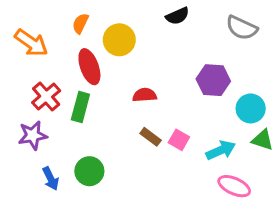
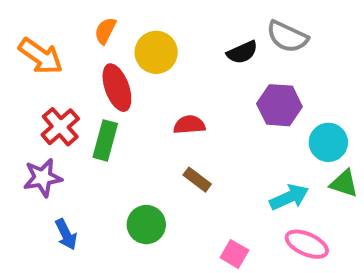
black semicircle: (177, 16) -> (242, 52), moved
gray semicircle: (242, 28) -> (287, 37), moved
pink square: (179, 140) -> (234, 254), moved
green circle: (89, 171) -> (146, 225), moved

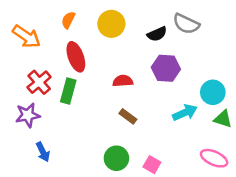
yellow circle: (156, 52) -> (111, 24), moved
purple hexagon: (279, 105) -> (166, 68), moved
cyan arrow: (289, 197) -> (185, 113), moved
green circle: (146, 225) -> (116, 158), moved
pink ellipse: (307, 244) -> (214, 158), moved

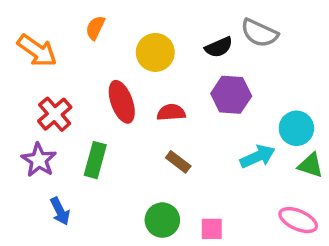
yellow circle: (111, 24) -> (155, 52), moved
red ellipse: (76, 57) -> (122, 102), moved
green rectangle: (68, 91) -> (95, 160), moved
purple star: (28, 115) -> (39, 160), turned -30
pink square: (152, 165) -> (212, 229), turned -30

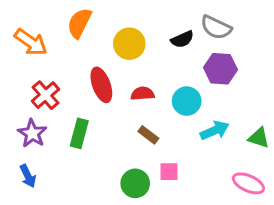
orange semicircle: (95, 28) -> (79, 23), size x1.5
purple hexagon: (231, 95) -> (220, 69), moved
cyan circle: (296, 128) -> (187, 101), moved
blue arrow: (60, 211) -> (28, 176), moved
pink square: (212, 229) -> (169, 172), moved

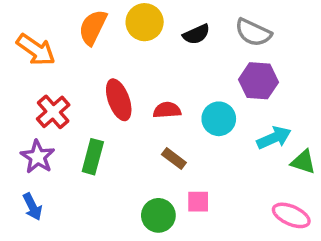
black semicircle: (182, 39) -> (196, 34), moved
yellow circle: (129, 44) -> (145, 22), moved
cyan arrow: (215, 130) -> (274, 138), moved

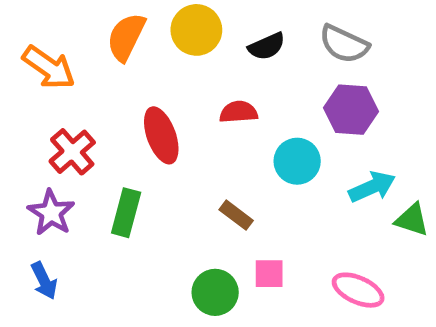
red semicircle: (167, 110) -> (239, 112), moved
pink ellipse: (291, 215) -> (358, 290), moved

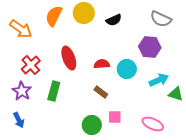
gray semicircle: (344, 44) -> (161, 19), moved
red semicircle: (239, 112) -> (102, 64), moved

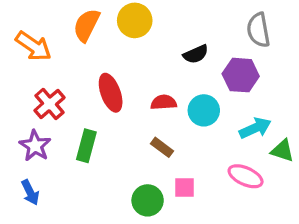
gray semicircle: (161, 19) -> (258, 30), turned 55
black semicircle: (114, 20) -> (196, 54), moved
pink ellipse: (153, 124) -> (246, 176), moved

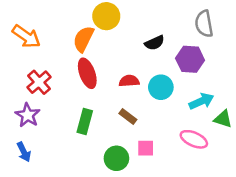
orange semicircle: (86, 25) -> (83, 39), moved
green rectangle: (86, 146) -> (85, 121), moved

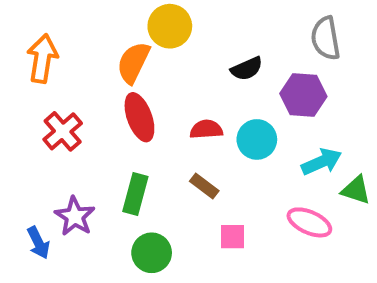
orange arrow: (26, 36) -> (42, 59), turned -116
purple star: (28, 115) -> (75, 216), moved
green circle: (116, 158) -> (152, 253), moved

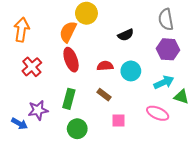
purple hexagon: (303, 95) -> (168, 49), moved
purple star: (75, 216) -> (38, 110), turned 30
blue arrow: (38, 243) -> (19, 124), turned -35

